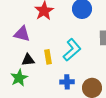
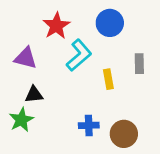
cyan L-shape: (72, 50) -> (79, 55), moved
yellow rectangle: (48, 57) -> (108, 79), moved

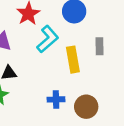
yellow rectangle: (108, 79) -> (73, 60), size x1.5

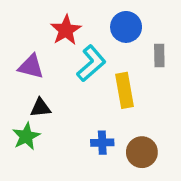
gray rectangle: (99, 46) -> (159, 55), moved

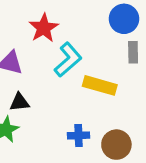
blue circle: (126, 27) -> (124, 19), moved
yellow rectangle: (124, 90) -> (100, 85), turned -64

